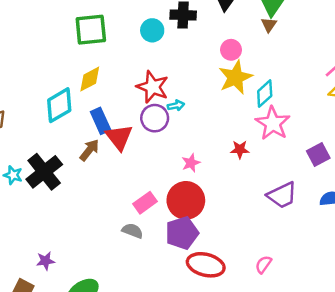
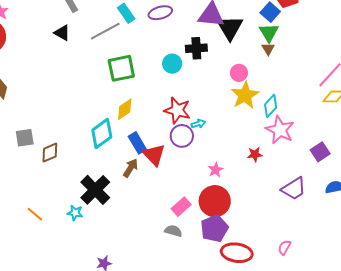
cyan star: (13, 175) -> (75, 213), moved

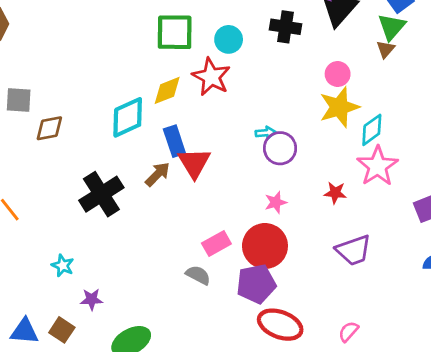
cyan circle: (172, 64) -> (229, 39), moved
red star: (177, 110) -> (211, 77), moved
purple circle: (182, 136) -> (280, 148), moved
purple trapezoid: (294, 189) -> (354, 250), moved
cyan star: (75, 213) -> (63, 266), moved

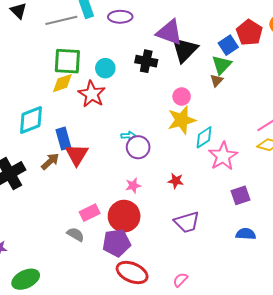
yellow diamond: (167, 90) -> (62, 83), moved
pink star: (378, 166) -> (223, 156), moved

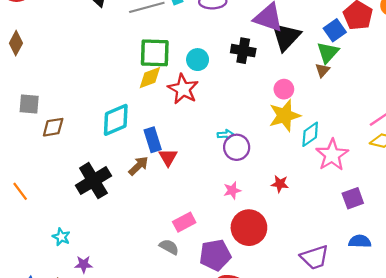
red triangle: (77, 155) -> (168, 157), size x0.7
red circle: (124, 216) -> (249, 228), moved
purple trapezoid: (187, 222) -> (315, 257), moved

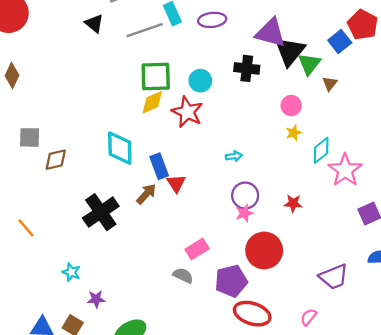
green triangle: (328, 52) -> (309, 64), moved
yellow star: (285, 116) -> (294, 133), size x0.5
cyan diamond: (116, 120) -> (120, 148), turned -64
purple circle: (237, 147) -> (245, 196), moved

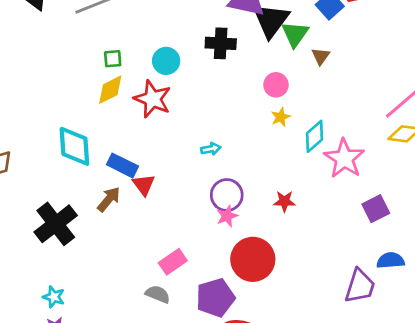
green square: (156, 77) -> (113, 59), size x0.5
blue rectangle: (159, 166) -> (122, 165), turned -40
cyan star: (71, 272) -> (54, 297), moved
purple trapezoid: (334, 277) -> (360, 286), moved, turned -48

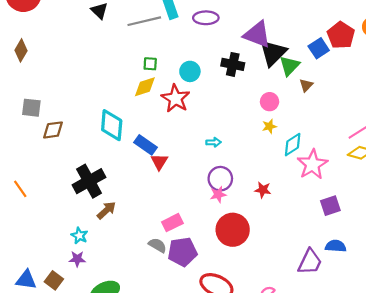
brown arrow: (109, 199) -> (106, 210), moved
purple pentagon: (215, 298) -> (182, 252), moved

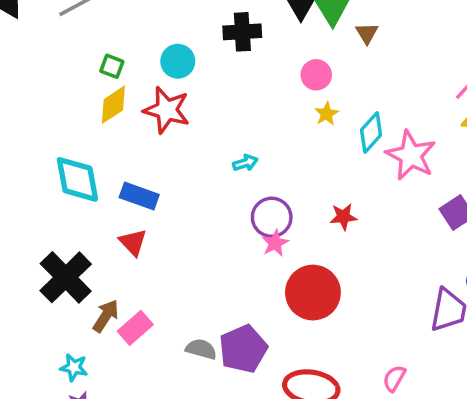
green square: (150, 64) -> (112, 66), turned 32
red triangle: (159, 162) -> (133, 242), moved
pink rectangle: (172, 223) -> (135, 328), moved

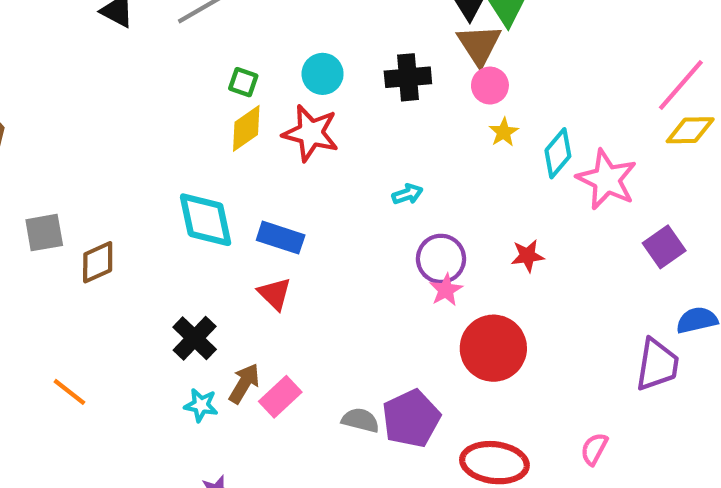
black cross: (242, 32) -> (408, 77), moved
brown triangle: (367, 33) -> (479, 45), moved, size x1.6
black cross: (66, 277) -> (195, 338), size x0.7
cyan star: (74, 367) -> (201, 405), moved

